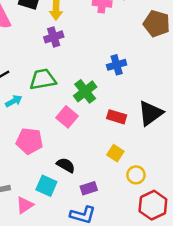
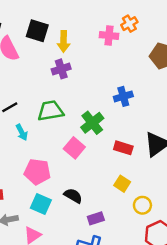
cyan arrow: (14, 101) -> (22, 132), turned 91
cyan square: (46, 186) -> (41, 204), moved

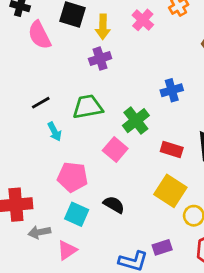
pink cross: (109, 36) -> (143, 20), moved, turned 36
yellow square: (122, 184) -> (170, 191), size x1.6
purple rectangle: (96, 218) -> (162, 247), moved

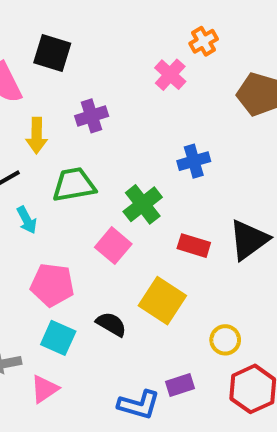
pink cross: (143, 20) -> (170, 75), moved
yellow arrow: (103, 27) -> (37, 136), moved
yellow square: (170, 191) -> (162, 301), moved

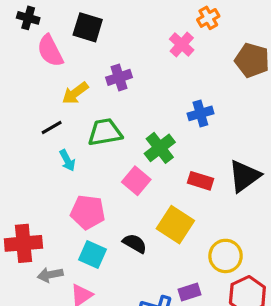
yellow arrow: (37, 136) -> (75, 93), turned 52
yellow circle: (225, 340) -> (226, 256), size x1.4

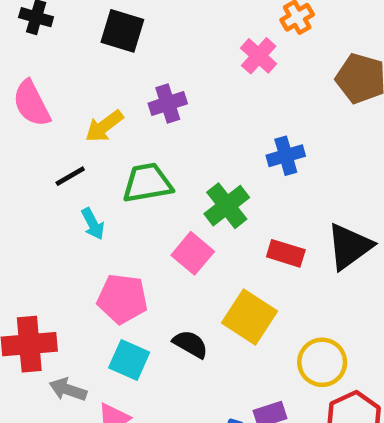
pink semicircle: (50, 51) -> (32, 103), moved
gray arrow: (50, 275) -> (68, 390), turned 30

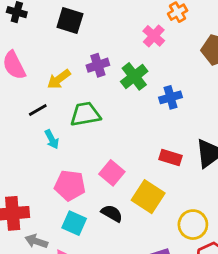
green cross: (227, 206) -> (134, 76), moved
pink square: (193, 253) -> (112, 173), moved

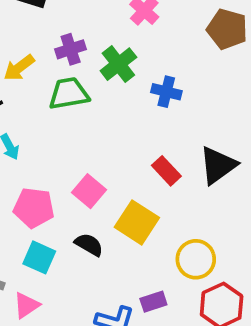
blue cross: (171, 97) -> (166, 92), turned 30
green trapezoid: (85, 114) -> (69, 94), moved
red rectangle: (171, 157) -> (166, 171), turned 30

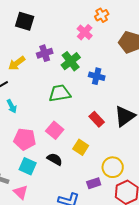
green trapezoid: (69, 94) -> (60, 93), moved
yellow square: (137, 222) -> (81, 147), size x0.7
purple rectangle: (153, 302) -> (94, 183), moved
pink triangle: (26, 305) -> (21, 192), turned -42

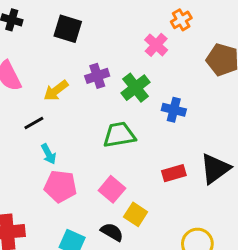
red rectangle: (97, 119) -> (174, 173), turned -63
pink pentagon: (25, 139) -> (60, 186), moved
yellow square: (81, 147) -> (136, 214), moved

